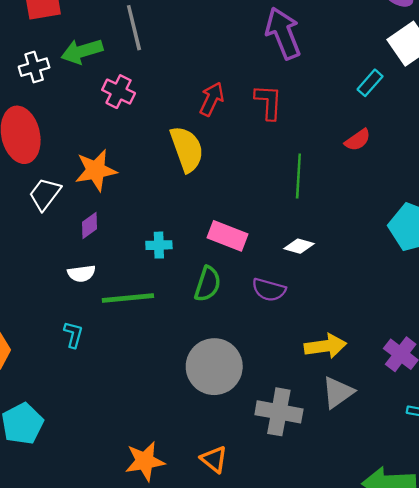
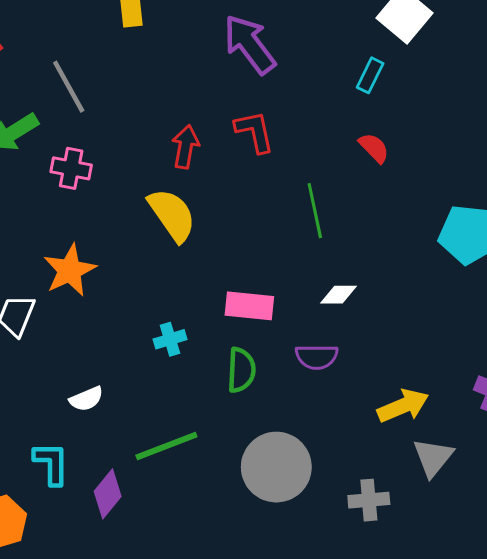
red semicircle: (358, 140) -> (374, 148), turned -84
purple diamond: (89, 226) -> (108, 494), moved, size x1.4
green line: (128, 298) -> (166, 446), moved
cyan L-shape: (73, 335) -> (51, 463), moved, size x1.4
gray cross: (279, 412) -> (369, 500), size x0.7

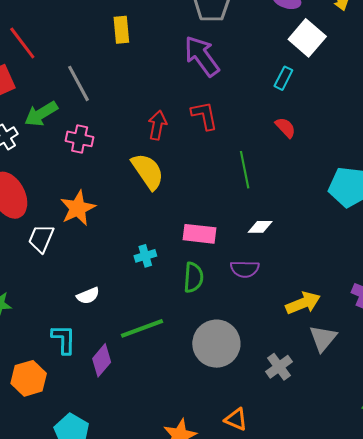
gray cross: (369, 500) -> (279, 367), turned -32

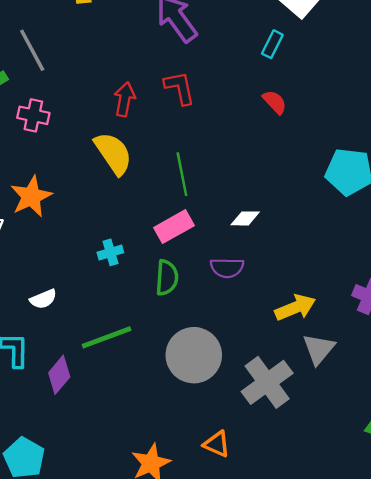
green line: (245, 170) -> (182, 174), moved
pink rectangle: (199, 234) -> (174, 227), turned -36
gray cross: (279, 367) -> (267, 382), size x1.6

